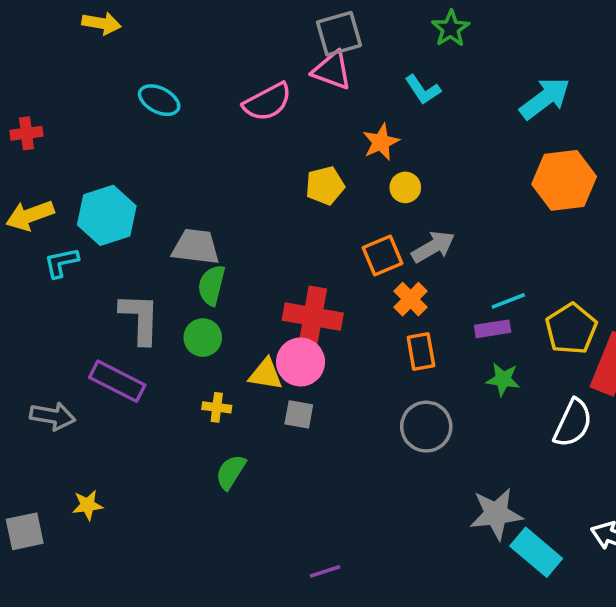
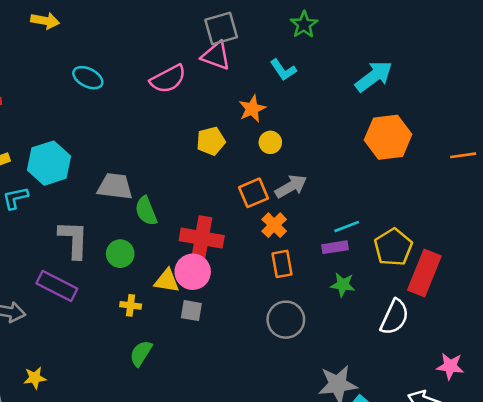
green semicircle: (211, 285) -> (146, 211), moved, turned -36

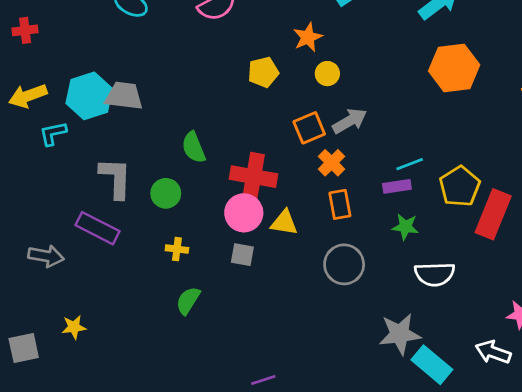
gray trapezoid: (115, 186) -> (124, 96), moved
yellow triangle: (167, 281) -> (284, 223), moved
white semicircle: (395, 317) -> (435, 274), moved, turned 63

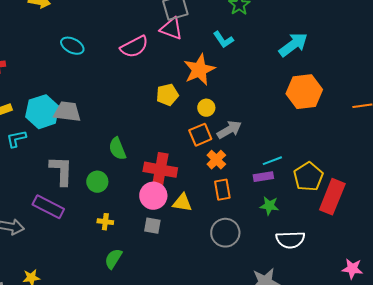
orange star: (308, 37) -> (199, 70), size x1.5
yellow circle: (327, 74) -> (206, 108), moved

